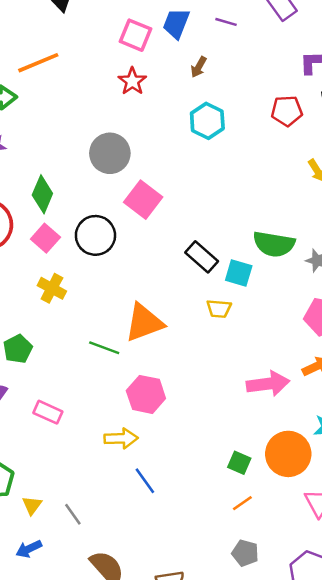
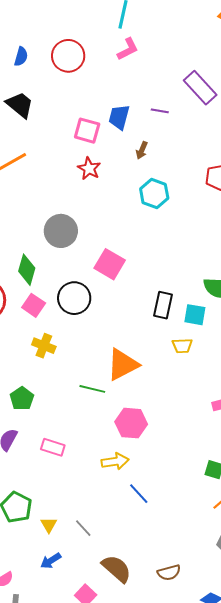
gray circle: (110, 153) -> (61, 231), moved
black rectangle: (202, 257) -> (163, 305), turned 68

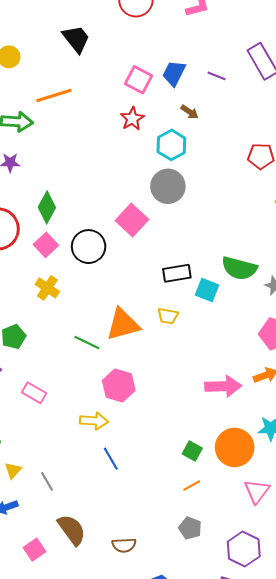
brown arrow: (142, 150) -> (190, 112), turned -90
cyan hexagon: (154, 193) -> (171, 145), moved
gray circle: (61, 231) -> (168, 186), moved
black rectangle: (163, 305) -> (177, 273), turned 56
yellow trapezoid: (182, 346) -> (168, 316), moved

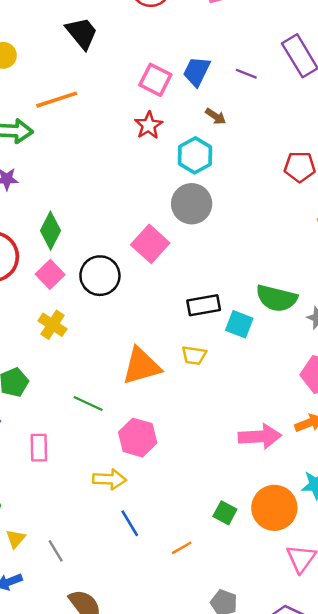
green line: (87, 343) -> (88, 404), moved
pink rectangle: (34, 393) -> (39, 448), turned 60
orange line: (192, 485) -> (182, 548), moved

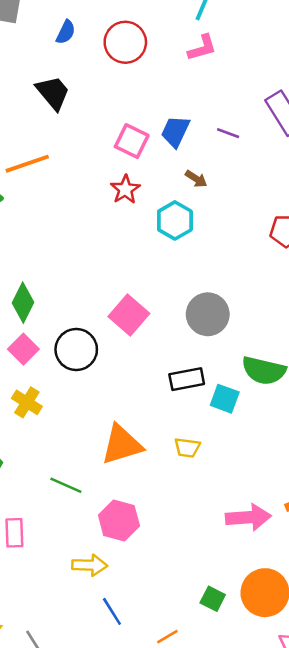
gray circle: (192, 204) -> (208, 314), moved
yellow trapezoid: (194, 355) -> (187, 448), moved

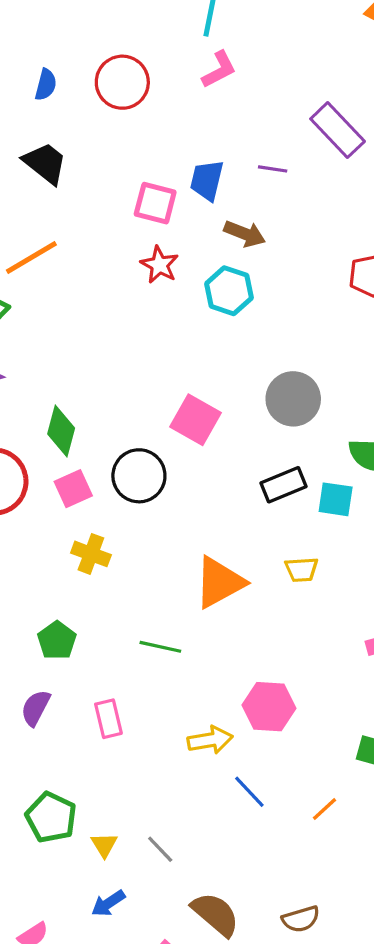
brown arrow: (196, 179) -> (245, 234), size x1.4
pink square: (23, 349) -> (73, 489), turned 32
pink hexagon: (119, 521) -> (269, 707), moved

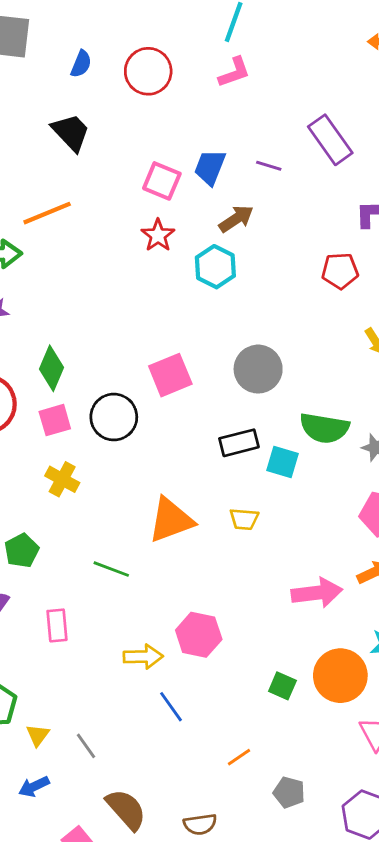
brown arrow: (245, 234) -> (236, 219), turned -63
pink square: (196, 420) -> (170, 375), turned 30
orange line: (325, 809) -> (239, 757), moved

